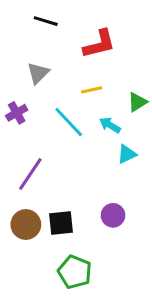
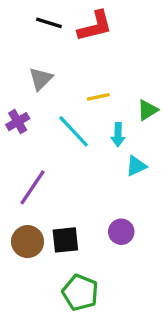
red L-shape: (99, 44) -> (95, 26), moved
cyan arrow: (110, 125) -> (118, 135), turned -120

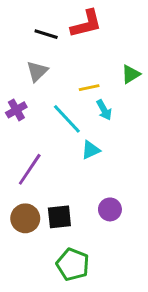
black line: (49, 23) -> (46, 34), moved
green triangle: (148, 110) -> (131, 74), moved
cyan arrow: (118, 135) -> (104, 110), moved, turned -30
cyan triangle: (136, 166) -> (91, 150), moved

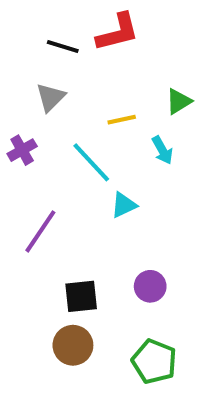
cyan arrow: (104, 110) -> (162, 150), moved
brown circle: (25, 218) -> (73, 345), moved
green pentagon: (73, 264) -> (154, 361), moved

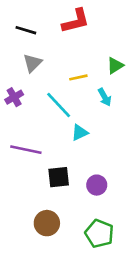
black line: (63, 46) -> (26, 30), moved
purple line: (40, 231) -> (26, 150), turned 68
black square: (81, 296) -> (59, 177), moved

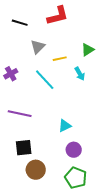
gray triangle: (32, 63) -> (38, 47), moved
cyan triangle: (80, 133) -> (65, 126), moved
black square: (59, 177) -> (24, 148), moved
purple circle: (97, 185) -> (74, 150), moved

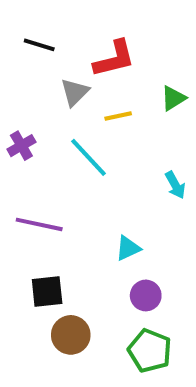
red L-shape: (58, 16) -> (114, 59), moved
cyan arrow: (80, 74) -> (175, 185), moved

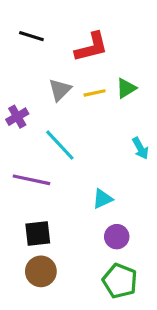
gray triangle: (75, 92) -> (60, 90), moved
green triangle: (173, 98) -> (126, 88), moved
cyan line: (89, 157) -> (60, 145), moved
brown circle: (71, 335) -> (41, 271), moved

